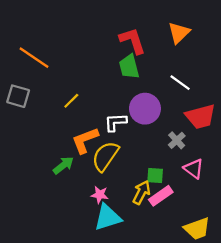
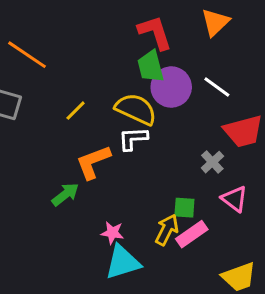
purple circle: (145, 109) -> (171, 87), moved
yellow semicircle: (105, 156) -> (136, 109), moved, turned 80

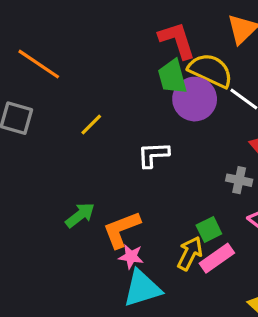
yellow semicircle: (136, 109) -> (211, 70), moved
orange L-shape: (93, 162) -> (121, 229), moved
gray cross: (212, 162) -> (239, 180), turned -35
green square: (184, 208) -> (209, 229), turned -30

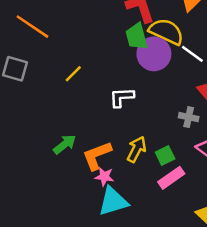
yellow arrow: (190, 253) -> (137, 149), moved

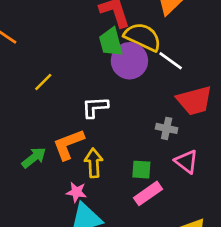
yellow arrow: (137, 149) -> (94, 163), moved, turned -30
orange L-shape: (97, 156) -> (68, 144), moved
green square: (165, 156) -> (141, 170), turned 30

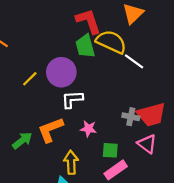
purple circle: (129, 61) -> (61, 72), moved
red trapezoid: (194, 101) -> (151, 115), moved
yellow arrow: (94, 163) -> (71, 162), moved
pink star: (76, 192) -> (88, 129), moved

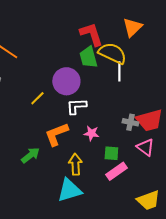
white line: (134, 61) -> (119, 71), moved, turned 54
yellow line: (30, 79) -> (37, 98), moved
green arrow: (22, 141) -> (30, 155), moved

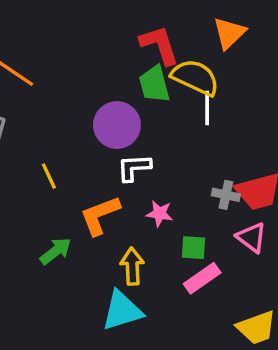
yellow line: (37, 98) -> (49, 176), moved, turned -70

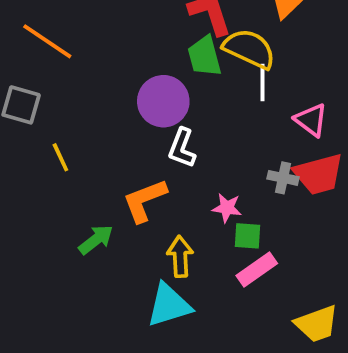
white L-shape: (134, 168) -> (182, 148), turned -66
yellow line: (49, 176) -> (60, 157), moved
pink star: (159, 214) -> (227, 208), moved
pink triangle: (251, 237) -> (311, 120), moved

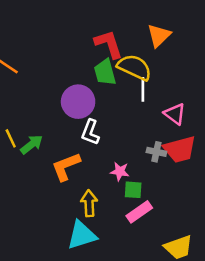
green arrow: (96, 240) -> (32, 144), moved

